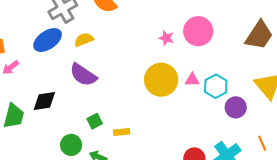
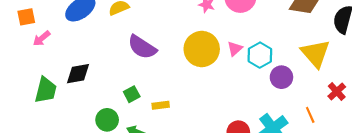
purple semicircle: (83, 75) -> (142, 47), moved
pink triangle: (192, 80) -> (235, 49), turned -42

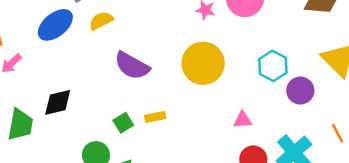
pink triangle: (235, 49) -> (243, 120), moved, turned 42
yellow rectangle: (161, 105) -> (155, 117), moved

